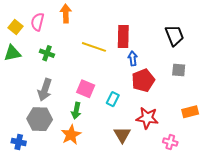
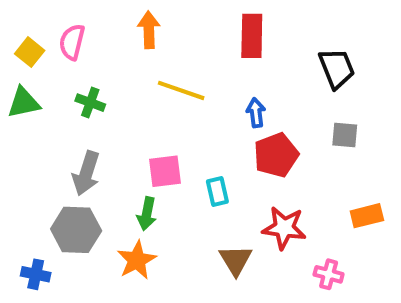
orange arrow: (66, 13) -> (149, 30), moved
red rectangle: (123, 36) -> (252, 36), moved
pink square: (86, 89) -> (165, 171), turned -30
cyan rectangle: (113, 99) -> (217, 191), turned -40

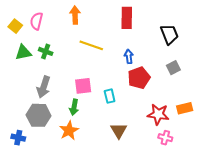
green triangle: (24, 103) -> (23, 52), moved
gray square: (345, 135) -> (173, 68), turned -32
red star: (284, 228) -> (158, 114), moved

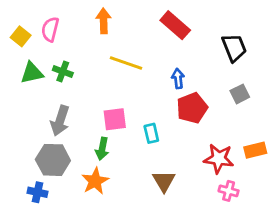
red rectangle: (127, 18) -> (175, 25), turned -50
blue cross: (18, 138) -> (38, 192), moved

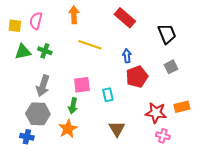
yellow square: (21, 36) -> (15, 26), turned -32

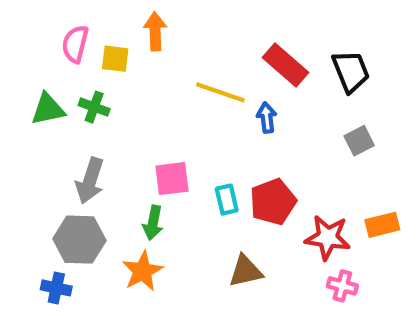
red rectangle: (125, 18) -> (286, 65), moved
yellow square: (15, 26) -> (115, 59), moved
yellow line: (90, 45) -> (220, 92), moved
red pentagon: (137, 77) -> (273, 202), moved
brown triangle: (117, 129) -> (246, 271), turned 48

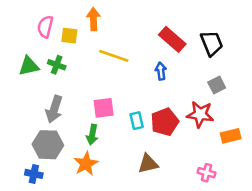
yellow line: (220, 92) -> (114, 56), moved
red star: (328, 237) -> (200, 114), moved

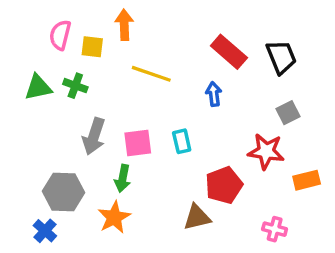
gray arrow: (54, 109) -> (94, 136), moved
cyan rectangle: (137, 121) -> (182, 141), moved
red pentagon: (165, 122) -> (224, 185), moved
blue cross: (34, 174) -> (45, 231), turned 30

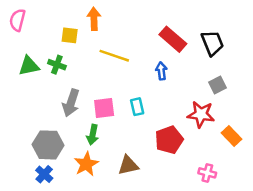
pink semicircle: (60, 35) -> (17, 20), moved
orange rectangle: (307, 180) -> (231, 136), turned 60
brown triangle: (197, 217) -> (128, 165), moved
blue cross: (45, 231) -> (44, 174), moved

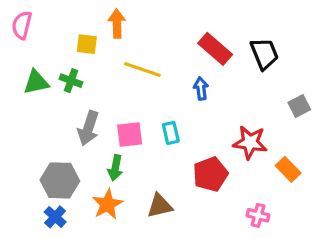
gray square: (217, 85) -> (299, 106), moved

